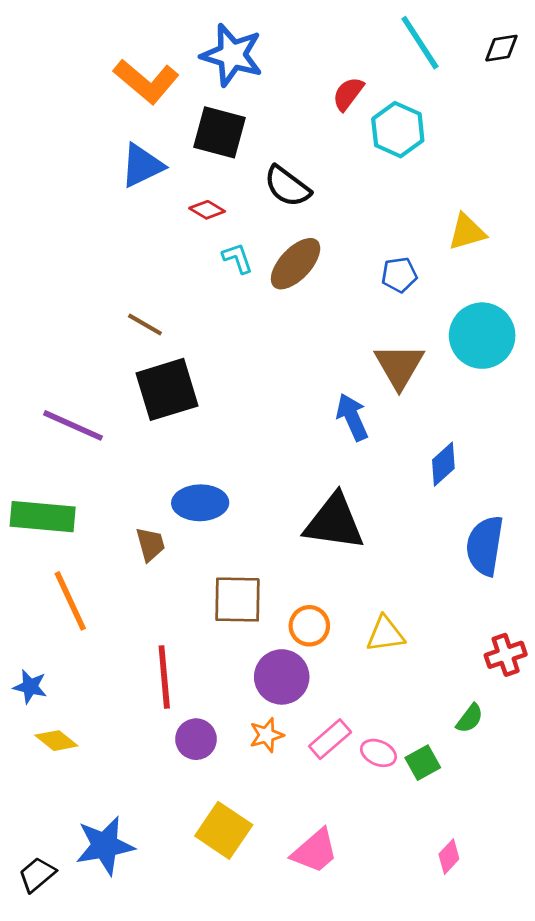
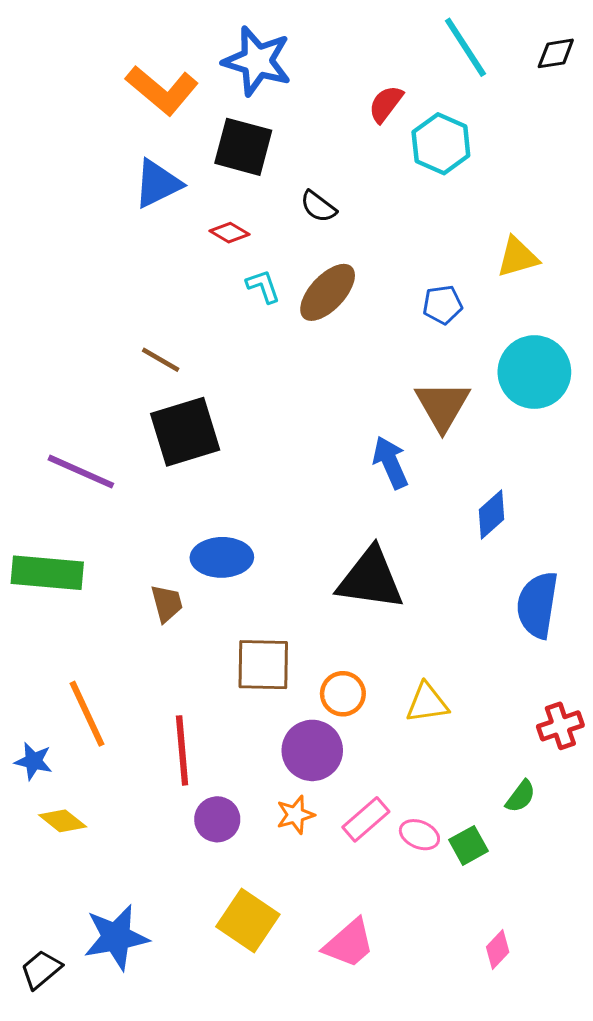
black semicircle: (287, 186) -> (318, 207), size x0.7
orange line: (70, 601) -> (87, 714), moved

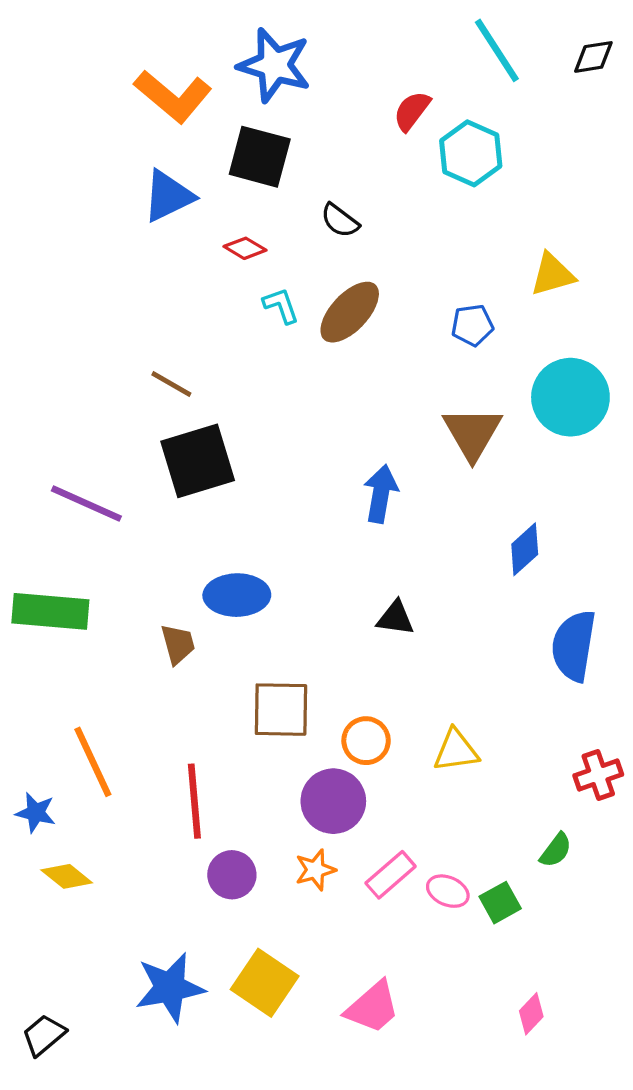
blue arrow: (390, 462) -> (381, 494), moved, turned 34
black triangle: (370, 579) -> (395, 618), size x0.5
blue star: (116, 937) -> (170, 988), moved

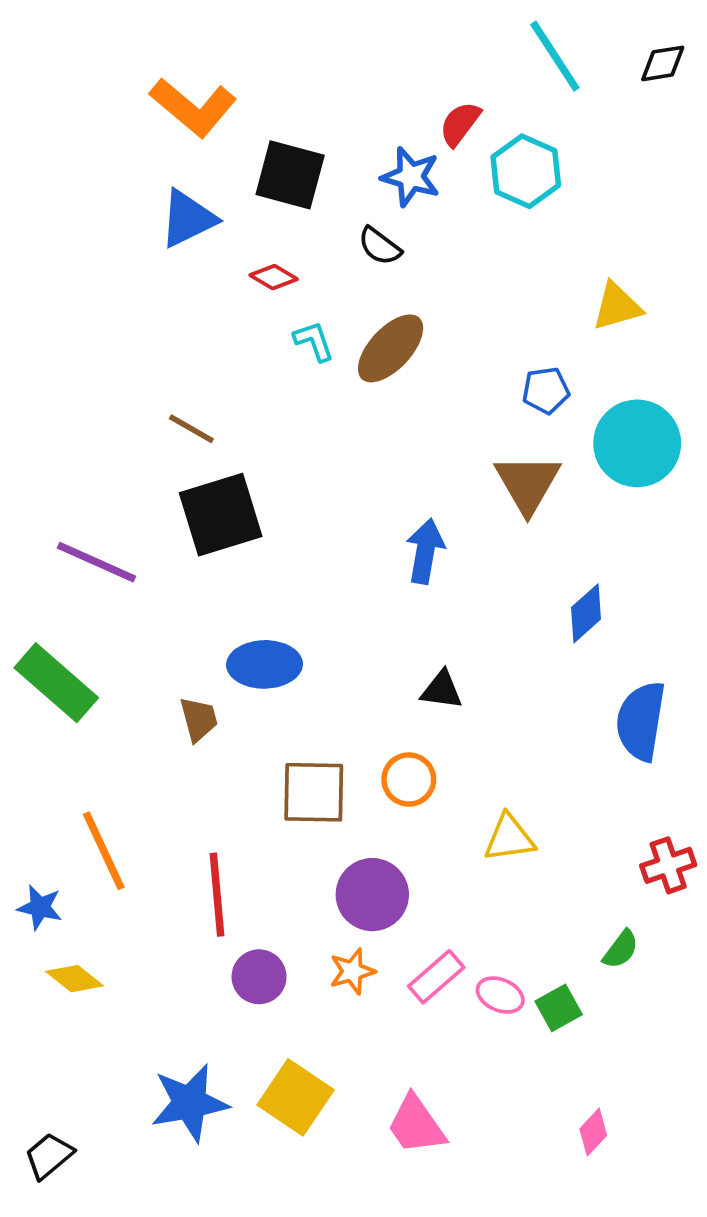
blue star: (274, 65) -> (411, 177), moved, size x0.7
blue pentagon: (472, 325) -> (546, 390), moved
green rectangle: (50, 611) -> (56, 683), turned 36
orange circle: (366, 741) -> (409, 779), moved
pink trapezoid: (373, 1007) -> (416, 1125), turned 96

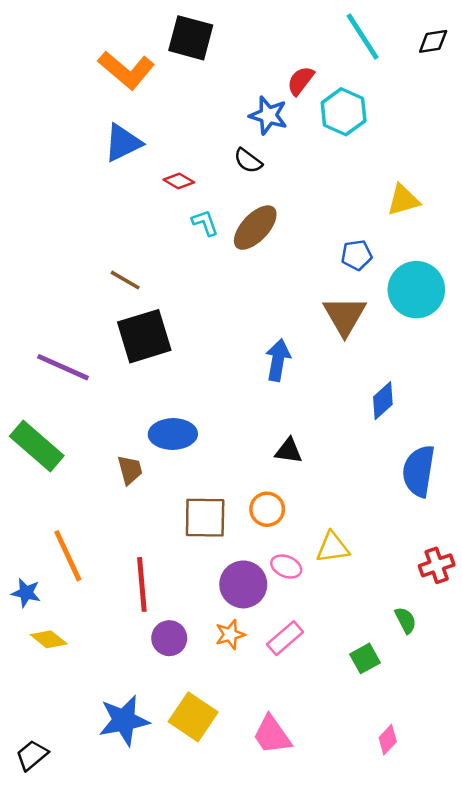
black square: (290, 175) -> (191, 38), moved
green semicircle: (621, 949) -> (406, 620), turned -64
pink ellipse: (500, 995) -> (286, 567), moved

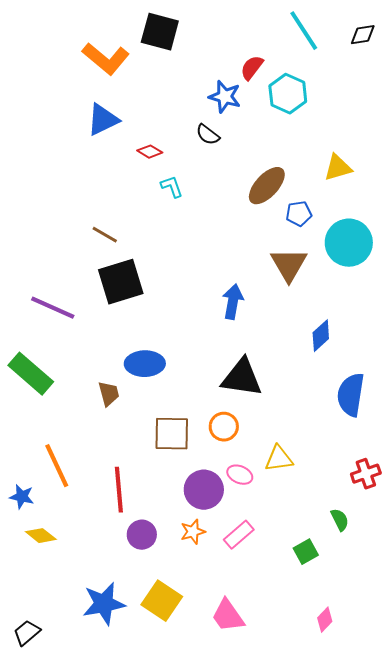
brown ellipse: (255, 228) -> (267, 186), moved
black triangle: (289, 451) -> (242, 378), size x1.8

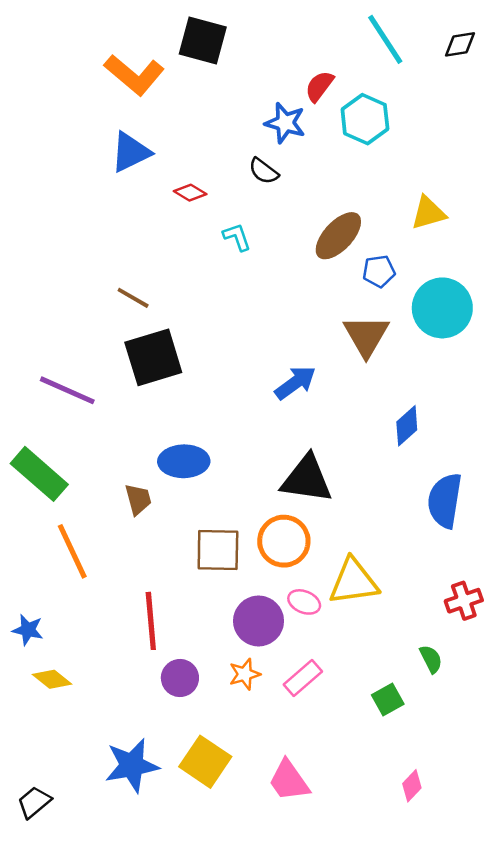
cyan L-shape: (172, 187) -> (237, 237), moved
blue arrow: (233, 302) -> (295, 383), turned 44
orange circle: (224, 427) -> (284, 541), size x1.4
yellow triangle: (279, 459) -> (354, 582), size x1.4
orange line: (57, 466) -> (72, 551), moved

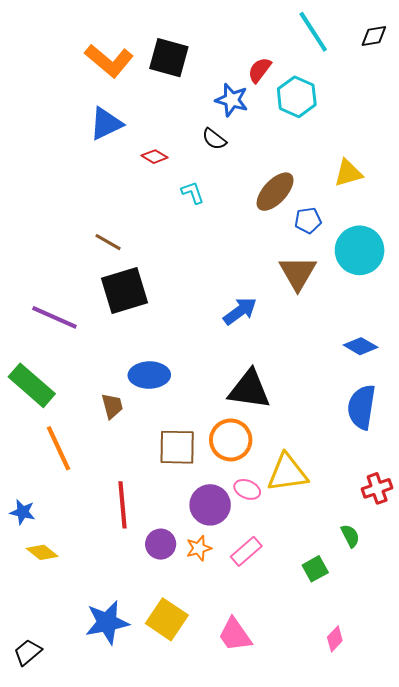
black square: (203, 41) -> (169, 58), moved
blue diamond: (407, 426) -> (361, 346), moved, turned 72
purple circle: (180, 678) -> (161, 544), moved

